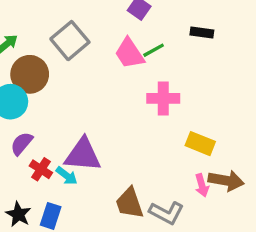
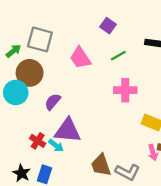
gray square: (70, 41) -> (40, 39), moved, turned -35
pink trapezoid: (129, 53) -> (80, 58), moved
purple semicircle: (22, 144) -> (53, 102), moved

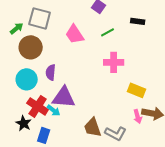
cyan circle: (16, 93) -> (27, 79), moved
purple semicircle: (53, 102) -> (51, 72), turned -35
red cross: (38, 141) -> (38, 106), size x1.5
black star: (21, 173) -> (24, 123), moved

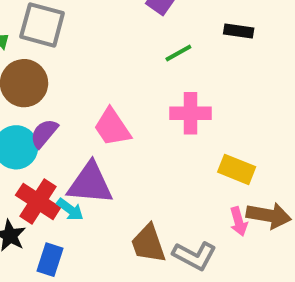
pink trapezoid: (75, 34) -> (112, 127), moved
purple semicircle: (51, 72) -> (44, 133), moved, turned 35

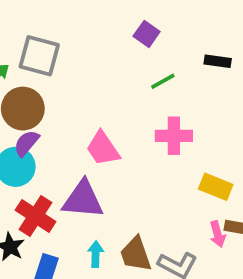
purple semicircle: (44, 133) -> (26, 143), moved
cyan arrow: (70, 209) -> (96, 254), moved, turned -125

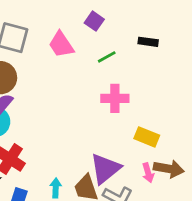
pink trapezoid: (103, 149) -> (61, 45), moved
purple triangle: (83, 200) -> (105, 169), moved, turned -44

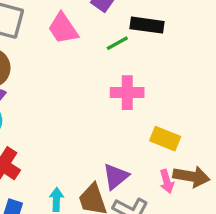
black rectangle: (148, 42) -> (147, 25), moved, size x1.4
purple triangle: (105, 169) -> (116, 176), size x0.7

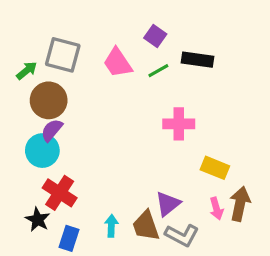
green line: (117, 43) -> (158, 71), moved
brown arrow: (191, 176) -> (240, 204), turned -88

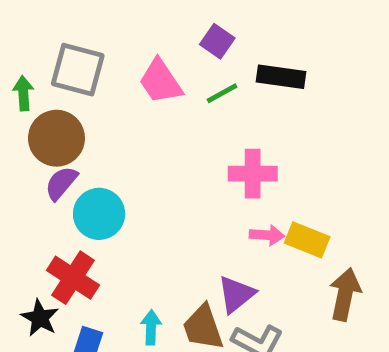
green arrow: (27, 71) -> (23, 93), turned -55
cyan circle: (42, 151) -> (99, 214), moved
pink arrow: (216, 209) -> (267, 235), moved, turned -70

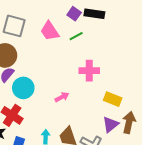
black rectangle: (281, 77) -> (94, 14), moved
pink arrow: (267, 235) -> (62, 97), moved, turned -32
purple triangle: (236, 294) -> (111, 124), moved

